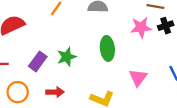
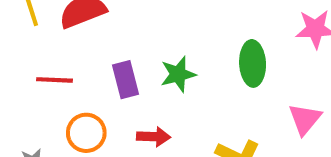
purple rectangle: (38, 61) -> (126, 80), turned -54

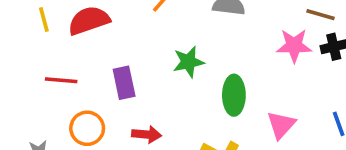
green ellipse: (253, 63) -> (234, 95), moved
green star: (178, 74) -> (188, 62), moved

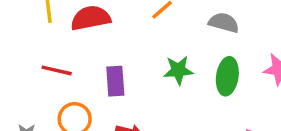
green ellipse: (234, 95) -> (227, 76), moved

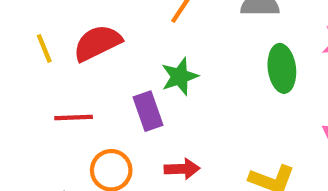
green star: (178, 70) -> (180, 76), moved

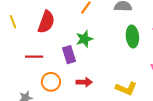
red semicircle: (97, 43) -> (46, 22), turned 135
yellow line: (44, 48) -> (13, 22), moved

